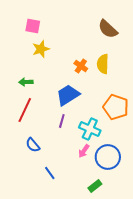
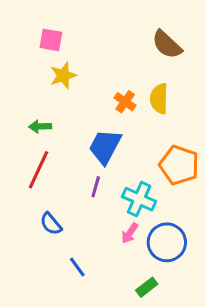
blue trapezoid: (68, 95) -> (105, 147), turned -30

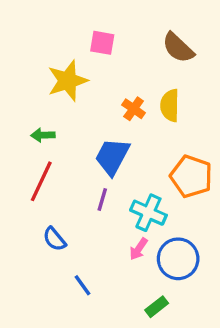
pink square: (51, 40) -> (102, 43), moved
yellow star: (63, 75) -> (68, 81), size x1.4

